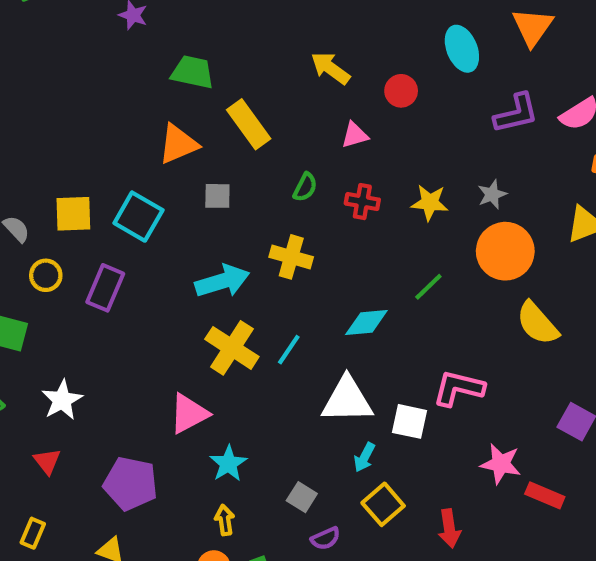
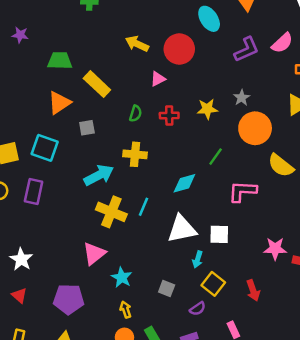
red circle: (401, 91) -> (179, 49), size x1.6
pink L-shape: (459, 388) -> (242, 191), moved
purple semicircle: (326, 538) -> (198, 309), moved

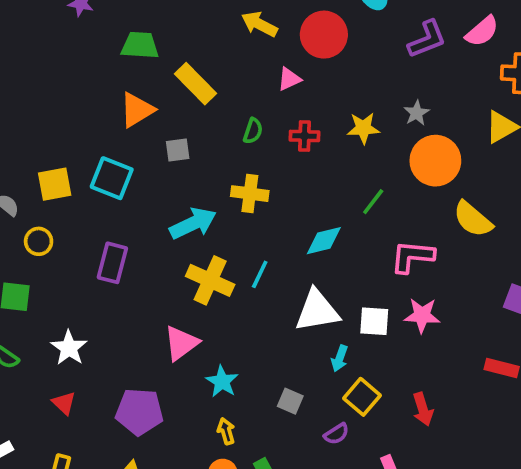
purple rectangle: (34, 192) -> (112, 263), moved
pink star: (275, 249) -> (422, 315), moved

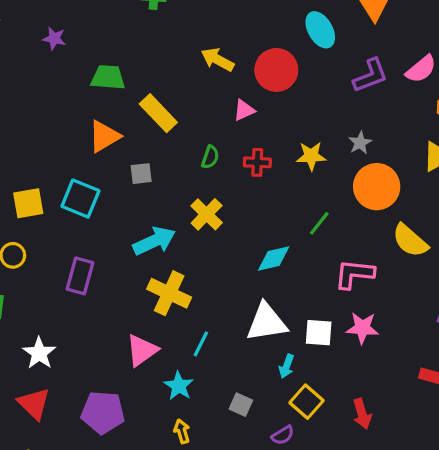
yellow cross: (250, 194) -> (207, 214), turned 36
cyan line: (260, 274) -> (201, 344), moved
red triangle: (64, 403) -> (34, 404), size x1.5

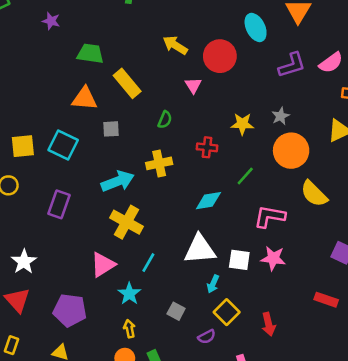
pink triangle: (244, 110) -> (193, 85), turned -42
orange triangle: (104, 136) -> (85, 99), turned 32
red cross: (257, 162) -> (207, 147), moved
yellow cross: (207, 214) -> (159, 163), turned 30

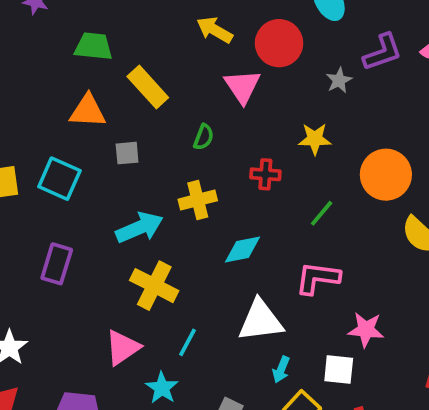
pink triangle: (193, 85) -> (242, 86), size x1.5
gray star: (281, 116) -> (339, 80), moved
cyan diamond: (208, 201) -> (243, 250), moved
pink L-shape: (270, 217) -> (318, 278), moved
white square: (239, 260) -> (339, 370), moved

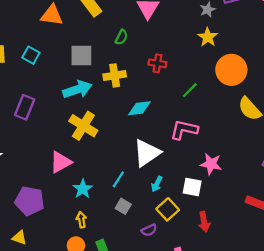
yellow star: (315, 139) -> (208, 37), moved, turned 30
gray square: (127, 153) -> (81, 55), moved, size x1.5
cyan square: (59, 179) -> (31, 55), size x0.7
white triangle: (261, 321) -> (147, 153), turned -32
cyan line: (188, 342) -> (118, 179), moved

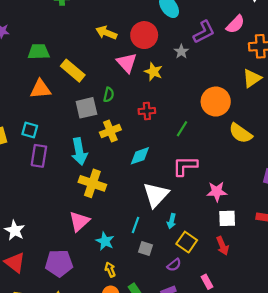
yellow star: (208, 37) -> (153, 72), moved
gray square: (81, 55) -> (86, 108), moved
cyan arrow: (77, 89) -> (79, 152), turned 110
purple rectangle: (25, 107) -> (39, 156), moved
white square: (192, 187) -> (227, 218), moved

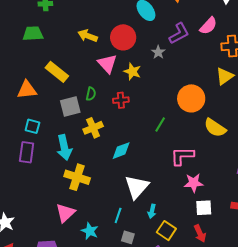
green trapezoid: (39, 52) -> (33, 34), moved
red cross: (147, 111) -> (121, 100), moved
cyan square: (30, 130) -> (32, 126), moved
pink L-shape: (185, 166) -> (182, 156), moved

